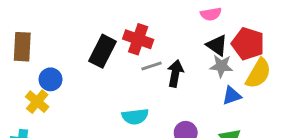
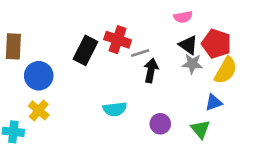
gray line: (152, 66) -> (140, 53), moved
blue circle: (51, 79) -> (39, 76), size x1.4
blue triangle: (232, 96) -> (214, 102), moved
yellow cross: (37, 102) -> (39, 110), moved

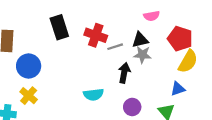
black triangle: (188, 45) -> (140, 40), moved, turned -48
black rectangle: (85, 50) -> (59, 27), moved, turned -45
gray star: (192, 64) -> (142, 55), moved
black arrow: (151, 70) -> (124, 73), moved

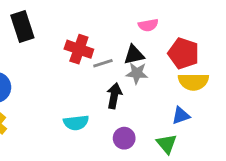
black rectangle: (59, 27) -> (22, 27), moved
yellow semicircle: (188, 61) -> (193, 82), turned 60

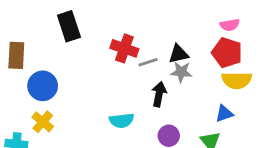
pink semicircle: (148, 25) -> (230, 25), moved

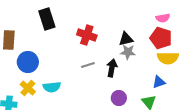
gray line: (148, 62) -> (88, 65), moved
cyan semicircle: (122, 120) -> (52, 87), moved

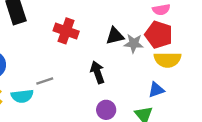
gray star: (128, 52) -> (134, 43), moved
gray line: (88, 65) -> (45, 81), moved
black arrow: (112, 68) -> (97, 72), turned -30

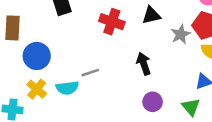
black triangle: (115, 36) -> (151, 15), moved
gray star: (134, 43) -> (181, 34), turned -30

